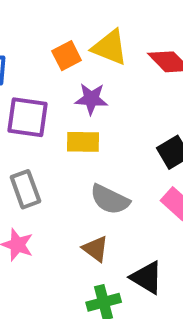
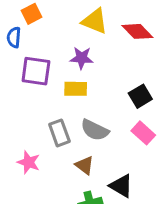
orange square: (67, 56) -> (32, 14), moved
gray rectangle: (25, 189) -> (59, 133), moved

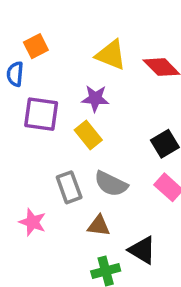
yellow rectangle: (76, 89) -> (88, 135), turned 50
brown triangle: (84, 165) -> (99, 226), turned -30

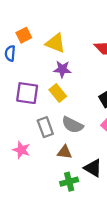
yellow triangle: (111, 55) -> (55, 43), moved
purple square: (41, 114) -> (27, 93), moved

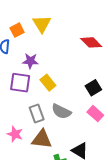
yellow triangle: (55, 43) -> (42, 24), moved, turned 36
purple star: (62, 69) -> (30, 61), moved
brown triangle: (65, 152) -> (42, 139), moved, size x1.5

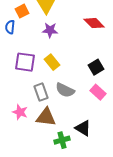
purple star: (30, 61) -> (50, 30), moved

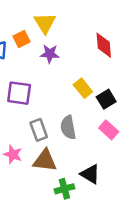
orange square: (22, 11) -> (22, 39), moved
red diamond: (94, 23) -> (104, 45), turned 40
yellow rectangle: (52, 62) -> (83, 88), moved
gray semicircle: (65, 90) -> (68, 127), turned 54

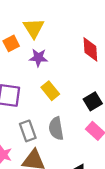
yellow rectangle: (83, 88) -> (50, 91), moved

